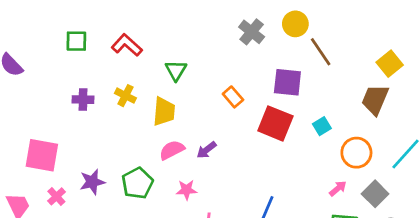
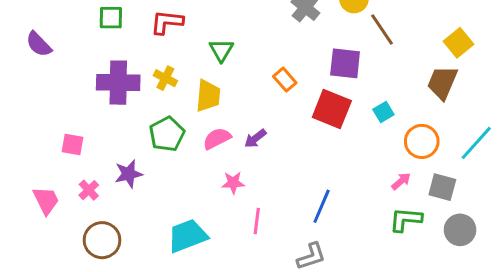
red L-shape: (127, 45) -> (167, 22), turned -36
purple cross: (83, 100) -> (118, 83), size x1.8
pink square: (42, 155) -> (73, 144), size x0.6
green pentagon: (137, 183) -> (167, 134), moved
gray square: (375, 194) -> (442, 187), turned -30

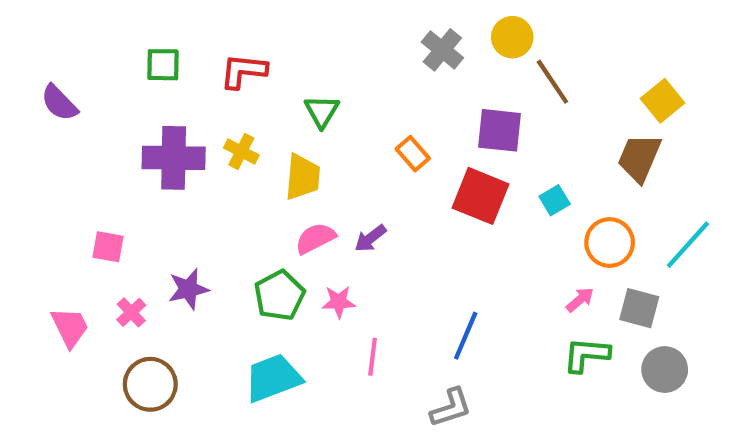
green pentagon: (167, 134) -> (279, 295), moved

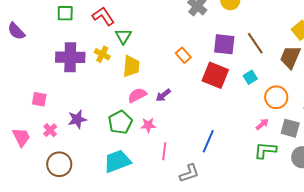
red L-shape: (243, 71) -> (103, 16), turned 50
brown line: (552, 82) -> (255, 43), moved
green triangle: (322, 111) -> (123, 36), moved
gray L-shape: (451, 408) -> (189, 173), moved

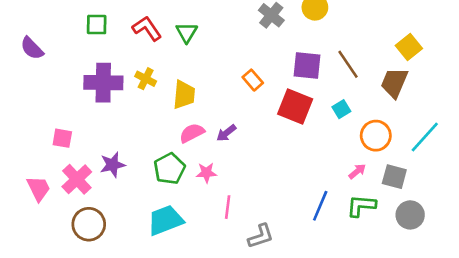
green triangle: (123, 36) -> (187, 32), moved
pink cross: (50, 130) -> (77, 179), size x1.6
blue line: (208, 141) -> (320, 206), moved

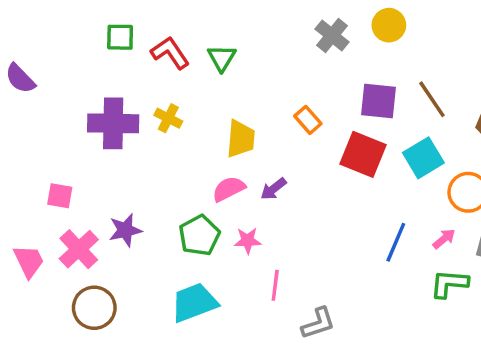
green square: (97, 24) -> (120, 37), moved
yellow trapezoid: (184, 95) -> (241, 139), moved
cyan square: (341, 109) -> (423, 158), size x1.6
blue line: (320, 206) -> (396, 242), moved

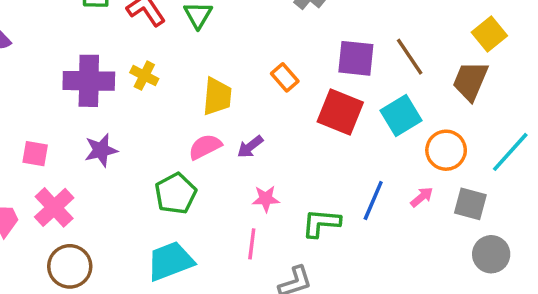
purple star: (125, 230) -> (101, 150), moved
pink star: (248, 241) -> (266, 199), moved
green L-shape: (449, 284) -> (321, 223), moved

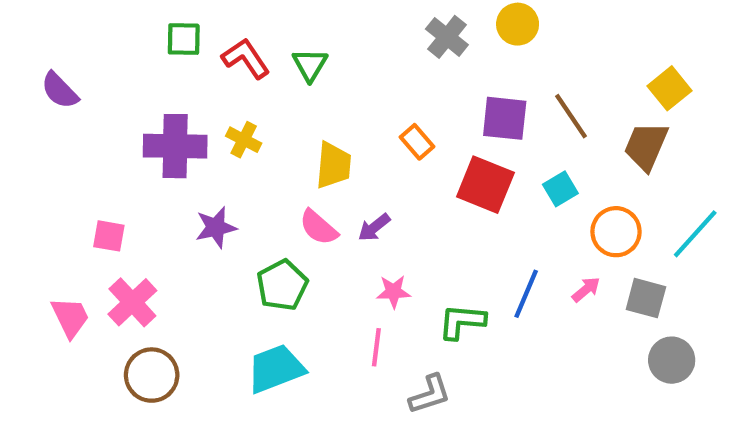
cyan square: (401, 116) -> (560, 189), size x0.7
pink semicircle: (205, 147) -> (319, 227), turned -112
purple star: (101, 150) -> (216, 227), moved

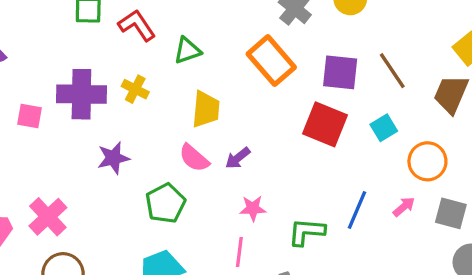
green triangle: (310, 65) -> (187, 50), moved, turned 40
orange rectangle: (417, 142) -> (271, 61), moved, size x1.8
pink square: (109, 236) -> (29, 116), moved

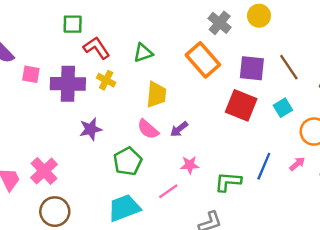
red L-shape: (137, 25) -> (97, 48), moved
pink square: (29, 116) -> (31, 74), moved
pink line: (239, 252) -> (168, 191), moved, turned 48

